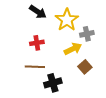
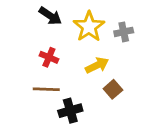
gray cross: (87, 34) -> (124, 32), moved
red cross: (37, 43) -> (49, 57), turned 32

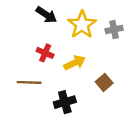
yellow arrow: (97, 65) -> (75, 63), moved
brown line: (46, 89) -> (29, 82), moved

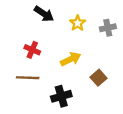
yellow star: (82, 25) -> (78, 23), size x0.6
red cross: (45, 53) -> (32, 50), moved

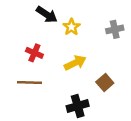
yellow star: (78, 23) -> (71, 27), moved
black cross: (61, 96) -> (78, 106), moved

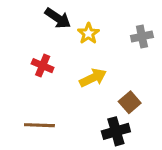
brown line: (29, 83) -> (39, 125), moved
black cross: (78, 106) -> (116, 131), moved

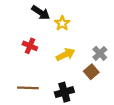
gray cross: (142, 37) -> (100, 53), moved, turned -32
black cross: (116, 131) -> (64, 92), moved

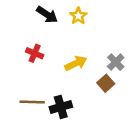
yellow star: (62, 23) -> (78, 16), moved
black cross: (64, 92) -> (61, 107), moved

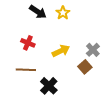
brown line: (32, 102) -> (26, 70), moved
black cross: (61, 107) -> (49, 86), turned -30

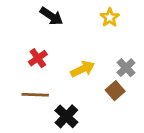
yellow star: (63, 13) -> (110, 18), moved
red cross: (28, 43) -> (38, 58), turned 32

